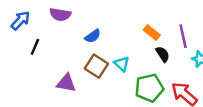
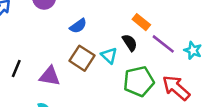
purple line: (183, 36) -> (163, 44), moved, turned -40
black line: (35, 47) -> (16, 68), moved
black semicircle: (163, 54) -> (130, 43), moved

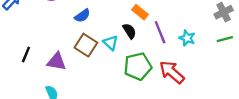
purple line: (163, 44) -> (160, 32), turned 30

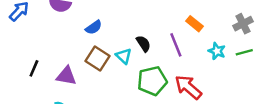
orange rectangle: (140, 12) -> (194, 24), moved
cyan star: (187, 38) -> (217, 51), moved

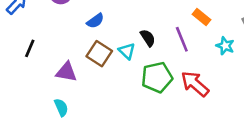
black line: (34, 68) -> (30, 48), moved

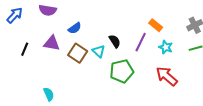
purple line: (182, 39) -> (141, 42), turned 48
cyan star: (225, 46) -> (166, 47), moved
purple triangle: (66, 72) -> (52, 43), moved
red arrow: (195, 84) -> (167, 76), moved

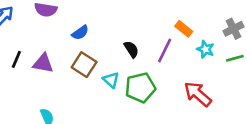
purple triangle: (52, 43) -> (43, 63), moved
cyan star: (166, 47) -> (205, 49), moved
cyan triangle: (99, 51) -> (111, 80), moved

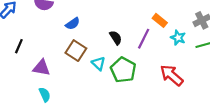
purple triangle: (43, 63) -> (41, 68), moved
green pentagon: (140, 88) -> (123, 70), turned -30

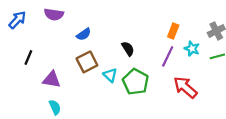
orange rectangle: (160, 20) -> (173, 31), turned 72
purple line: (144, 39) -> (168, 56), moved
brown square: (76, 51) -> (87, 62), turned 30

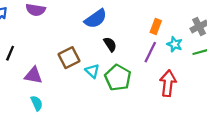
blue semicircle: (84, 34) -> (96, 19), moved, size x1.5
red arrow: (185, 87) -> (168, 83), turned 55

